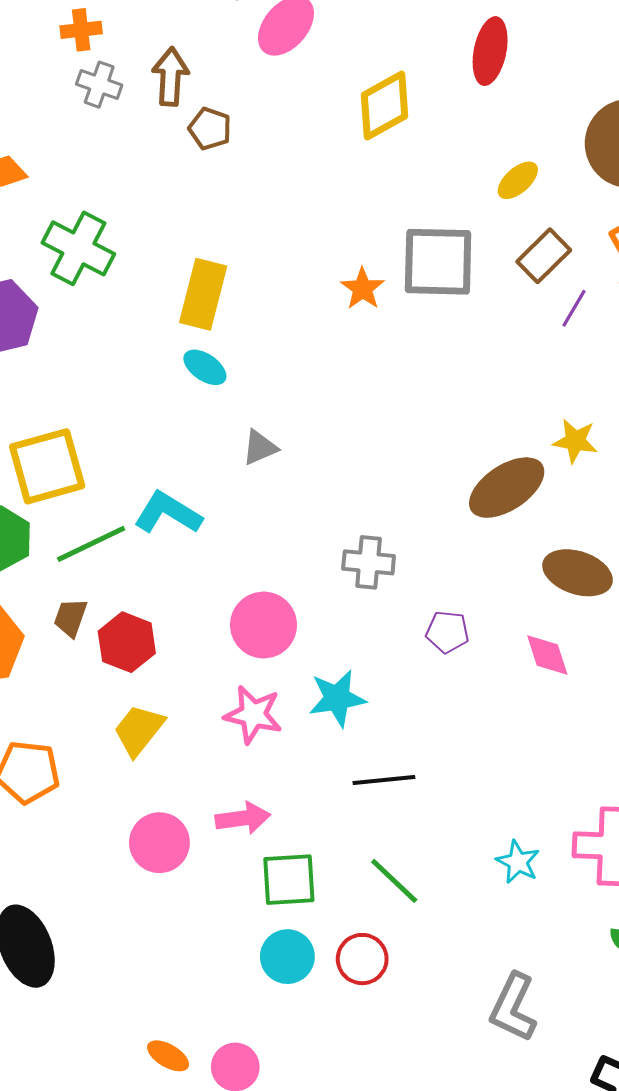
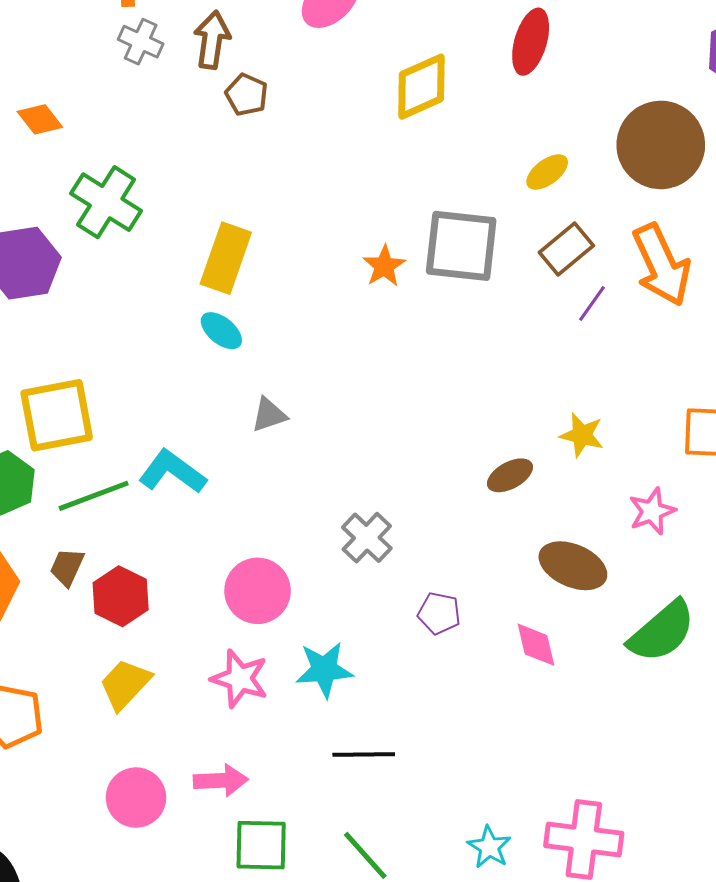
brown ellipse: (507, 488) -> (510, 475), size x0.6
gray cross: (369, 562) -> (367, 538), turned 33

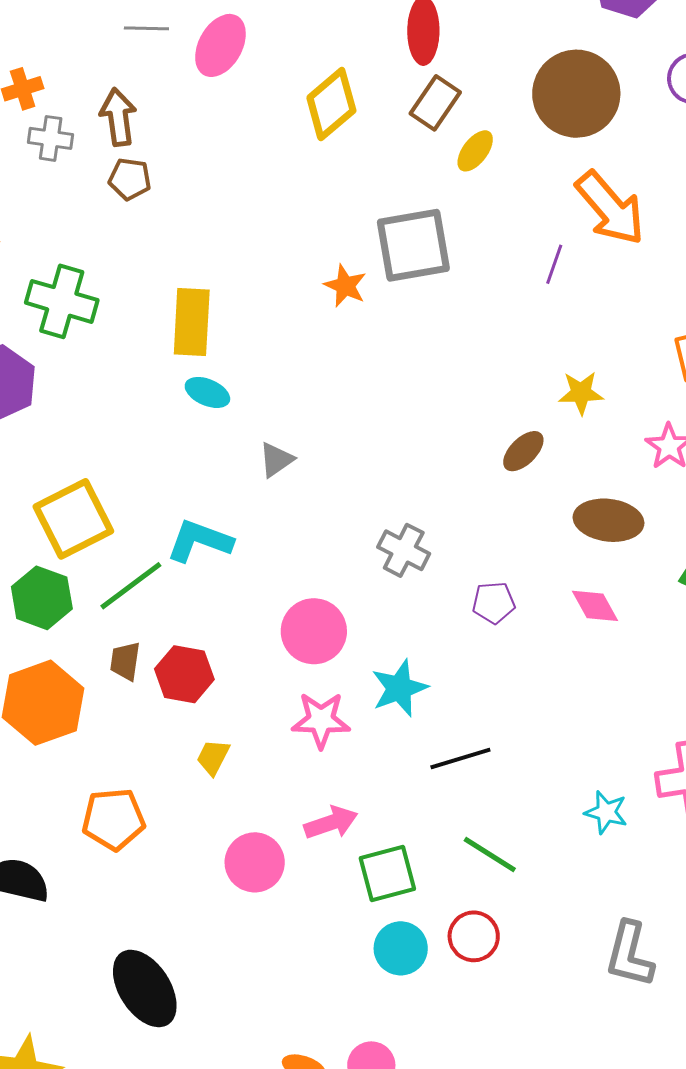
brown pentagon: (247, 95) -> (130, 179), moved
brown rectangle: (566, 249) -> (435, 103), moved
yellow trapezoid: (125, 684) -> (213, 757), size x0.7

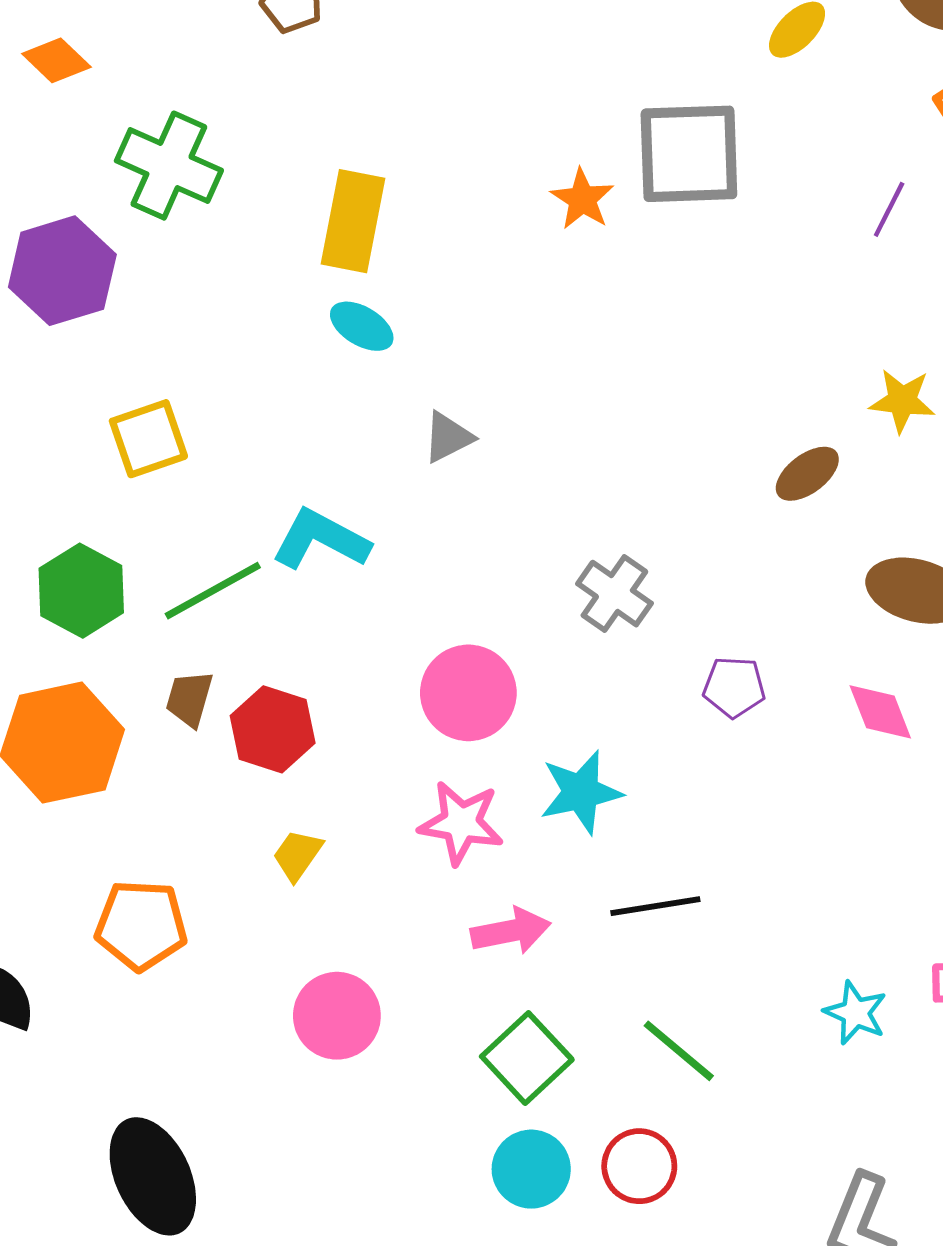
yellow square: (73, 519) -> (148, 439), moved, size x0.7
pink arrow: (331, 823) -> (511, 931), moved
green square: (387, 874) -> (527, 1058), turned -36

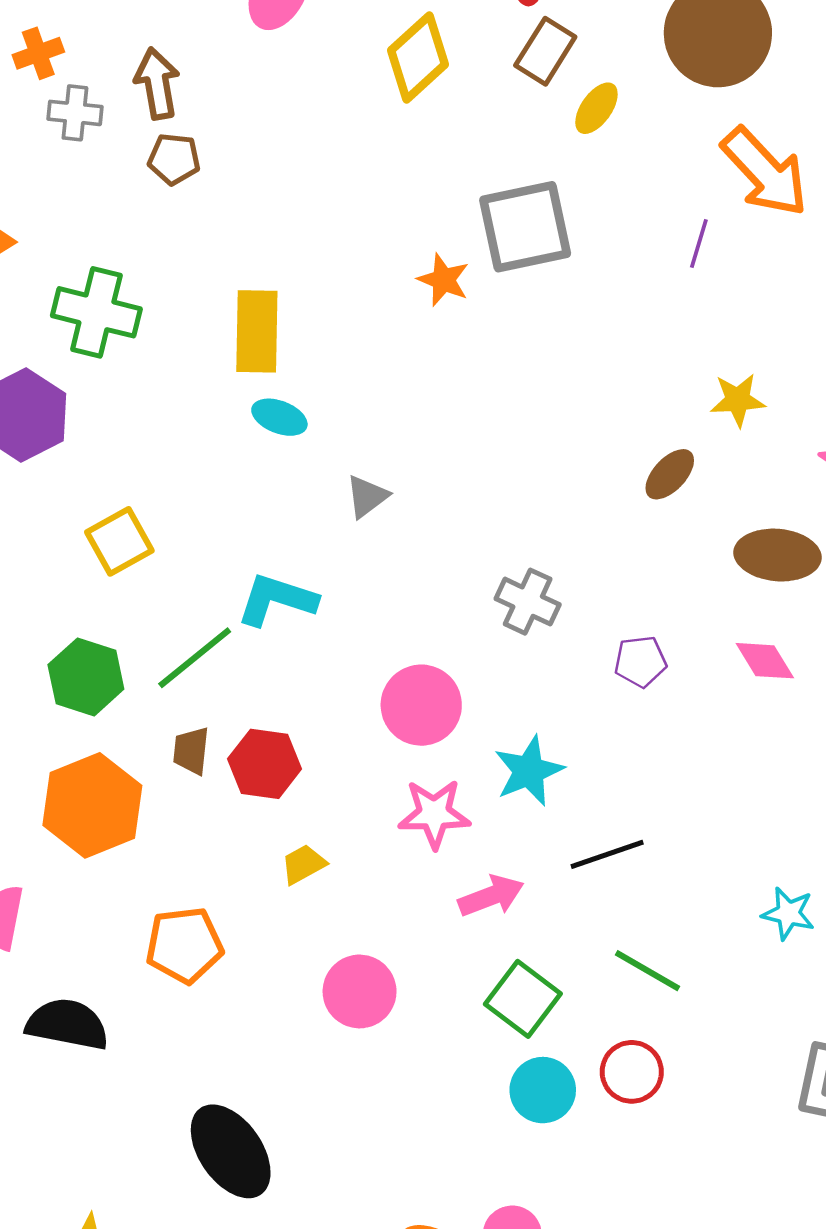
yellow trapezoid: (297, 855) -> (303, 864), turned 36

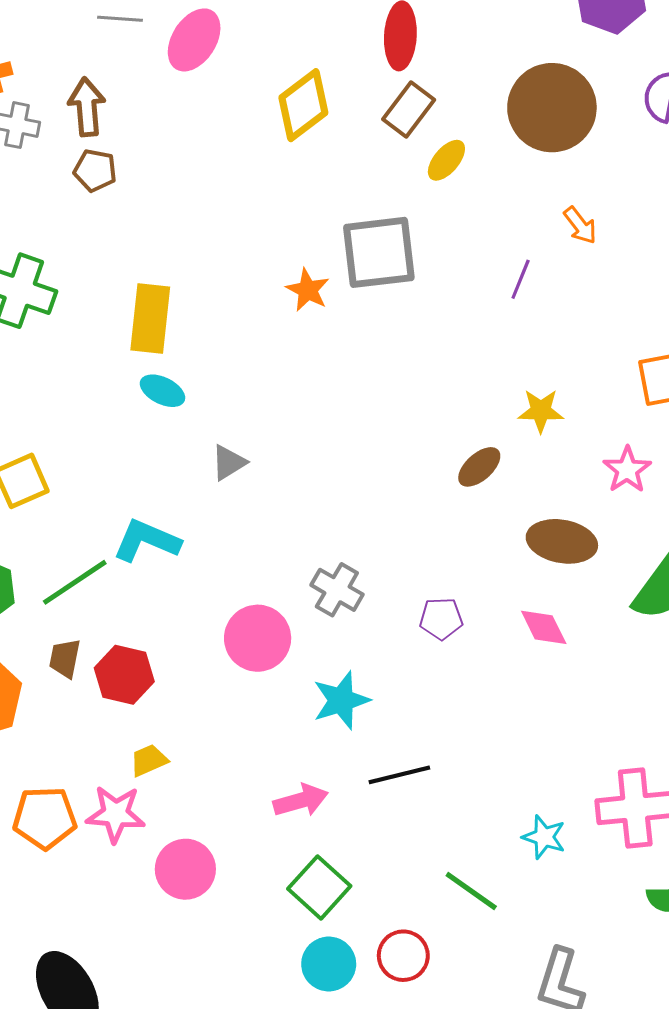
orange arrow: (765, 172) -> (580, 225), size x0.5
gray cross: (528, 602) -> (337, 590), moved
pink star: (434, 814) -> (116, 814), moved
green line: (648, 971) -> (471, 891), moved

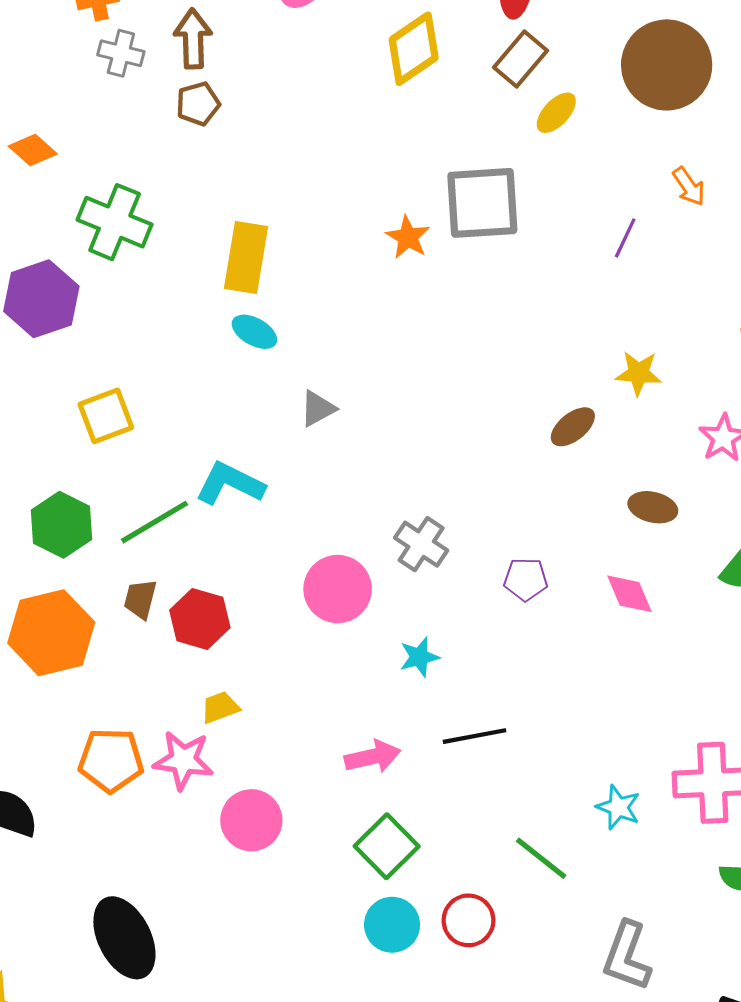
brown pentagon: (95, 170) -> (198, 104), turned -30
brown ellipse: (562, 541) -> (653, 507), size x0.7
cyan star: (341, 700) -> (419, 657), size x0.7

